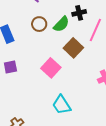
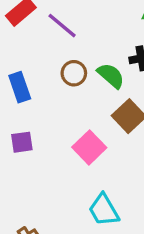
green semicircle: (61, 24) -> (111, 76), turned -96

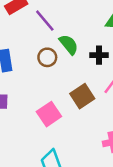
green semicircle: (111, 76) -> (69, 44), moved

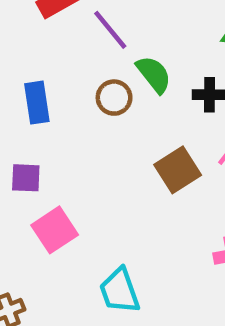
pink square: (49, 114) -> (55, 230), moved

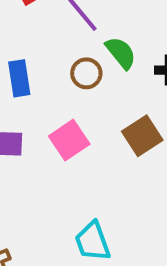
pink square: (55, 230) -> (69, 140), moved

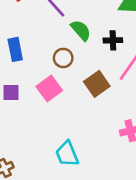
brown circle: (86, 73) -> (63, 58), moved

